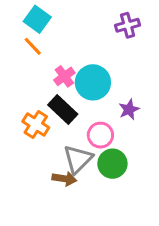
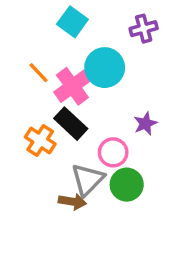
cyan square: (37, 19) -> (72, 22), moved
orange line: (33, 46) -> (38, 73), moved
pink cross: (64, 76) -> (72, 86), size x1.5
cyan circle: (93, 82) -> (105, 68), moved

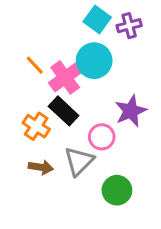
cyan square: (72, 22) -> (97, 20), moved
purple star: (145, 124) -> (131, 111), size x1.5
green circle: (127, 185) -> (117, 190), moved
brown arrow: (72, 202) -> (41, 167), moved

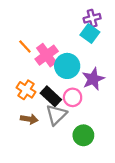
cyan square: (97, 20) -> (90, 33), moved
cyan circle: (94, 61) -> (67, 66), moved
black rectangle: (64, 111) -> (51, 96), moved

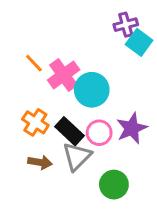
cyan square: (90, 33) -> (139, 42), moved
purple star: (93, 79) -> (132, 128), moved

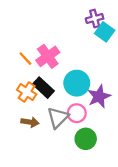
orange line: (34, 63) -> (25, 59), moved
cyan circle: (92, 90) -> (77, 83), moved
black rectangle: (69, 131) -> (43, 88), moved
pink circle: (99, 133) -> (77, 113), moved

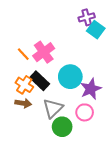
pink circle: (77, 113) -> (85, 112), moved
brown arrow: (30, 122) -> (23, 103), moved
green circle: (86, 139) -> (62, 127), moved

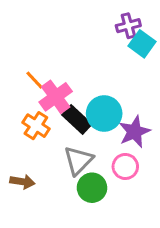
pink cross: (44, 52) -> (56, 97), moved
black rectangle: (40, 81) -> (77, 120), moved
brown arrow: (23, 103) -> (22, 182), moved

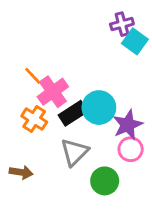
black rectangle: (77, 120) -> (73, 113), turned -76
pink circle: (125, 166) -> (131, 149), moved
green circle: (92, 188) -> (105, 181), moved

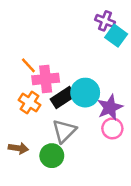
purple cross: (122, 24) -> (105, 21), turned 36
pink cross: (53, 92) -> (46, 79), turned 30
green circle: (105, 181) -> (52, 156), moved

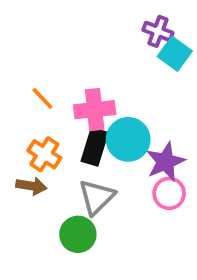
pink cross: (46, 79) -> (95, 110), moved
black rectangle: (63, 98) -> (95, 147), turned -40
brown arrow: (18, 148) -> (31, 186), moved

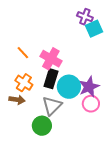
cyan square: (175, 54) -> (94, 29), turned 30
pink cross: (95, 110) -> (51, 59), turned 35
cyan circle: (128, 139) -> (69, 87), moved

